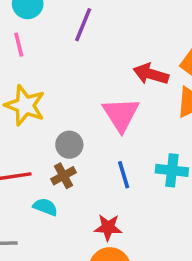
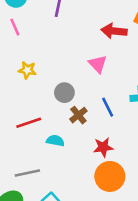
yellow star: (25, 105) -> (27, 70), size x0.6
pink triangle: (121, 114) -> (98, 64), size x0.7
brown cross: (64, 176) -> (78, 115), moved

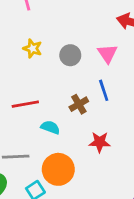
gray circle: (64, 93) -> (70, 55), moved
blue line: (108, 107) -> (104, 90), moved
orange circle: (110, 176) -> (58, 169), moved

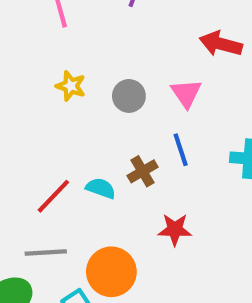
red line: (25, 104) -> (53, 196), moved, turned -36
cyan semicircle: (50, 127) -> (101, 188), moved

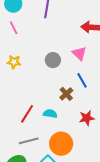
yellow star: (71, 86) -> (14, 62), moved
cyan semicircle: (101, 188) -> (50, 114), moved

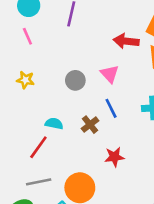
cyan semicircle: (50, 114) -> (54, 124), moved

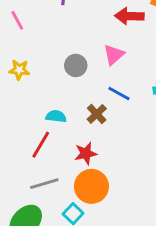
pink triangle: (110, 74) -> (114, 55), turned 36
blue line: (111, 108) -> (119, 94), turned -30
red star: (114, 157) -> (86, 153), moved

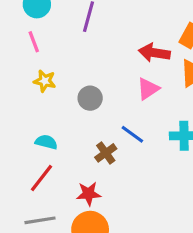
pink triangle: (114, 55) -> (148, 89), moved
yellow star: (19, 70) -> (45, 81), moved
cyan semicircle: (56, 116) -> (46, 142), moved

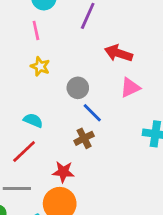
red arrow: (154, 53) -> (119, 53), moved
blue line: (132, 134) -> (92, 113), moved

